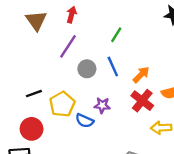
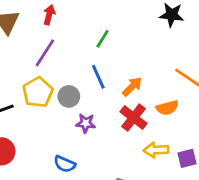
gray circle: (87, 69) -> (69, 96), moved
yellow pentagon: (62, 104) -> (38, 92), moved
blue semicircle: (85, 121) -> (65, 164), moved

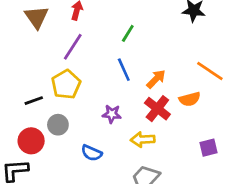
gray circle: (69, 96) -> (58, 125), moved
yellow arrow: (156, 150) -> (143, 139), moved

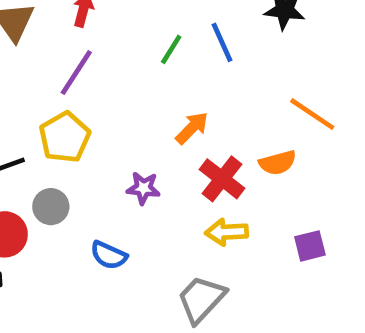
blue line: (124, 70) -> (222, 42), moved
orange arrow: (156, 79) -> (192, 128), moved
yellow arrow: (143, 139) -> (227, 232), moved

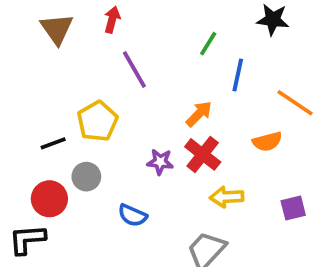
blue line: (222, 42) -> (238, 75), moved, turned 36
green line: (171, 49) -> (208, 44), moved
purple line: (76, 72) -> (134, 69), moved, turned -63
red cross: (222, 179) -> (203, 154), moved

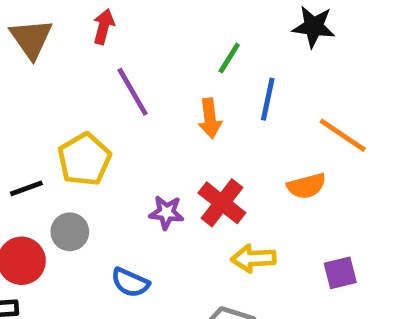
orange arrow: (199, 114) -> (210, 118), moved, turned 128

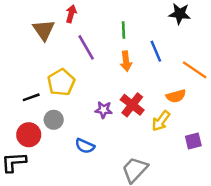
brown triangle: (31, 39) -> (44, 30), moved
green line: (229, 58) -> (124, 30), moved, turned -35
blue line: (268, 99) -> (156, 51), turned -35
yellow arrow: (253, 258) -> (161, 121), moved, turned -50

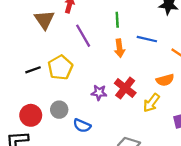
blue line: (156, 51) -> (147, 39), turned -54
black line: (31, 97) -> (33, 70), moved
gray circle: (54, 120) -> (59, 110), moved

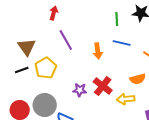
brown triangle: (44, 20) -> (27, 47), moved
green line: (117, 20) -> (117, 19), moved
yellow arrow: (151, 103) -> (126, 99), turned 48
gray circle: (59, 110) -> (45, 105), size x1.5

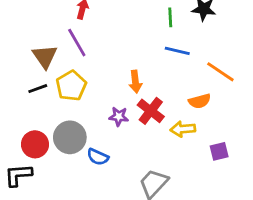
purple line: (66, 40) -> (77, 43), moved
orange arrow: (98, 51) -> (135, 82), moved

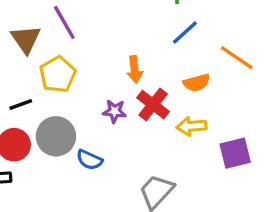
blue line: (177, 51) -> (185, 33), turned -55
black line: (38, 89) -> (21, 105), moved
orange semicircle: (200, 101) -> (197, 83), moved
purple square: (219, 151) -> (235, 153), size x1.4

